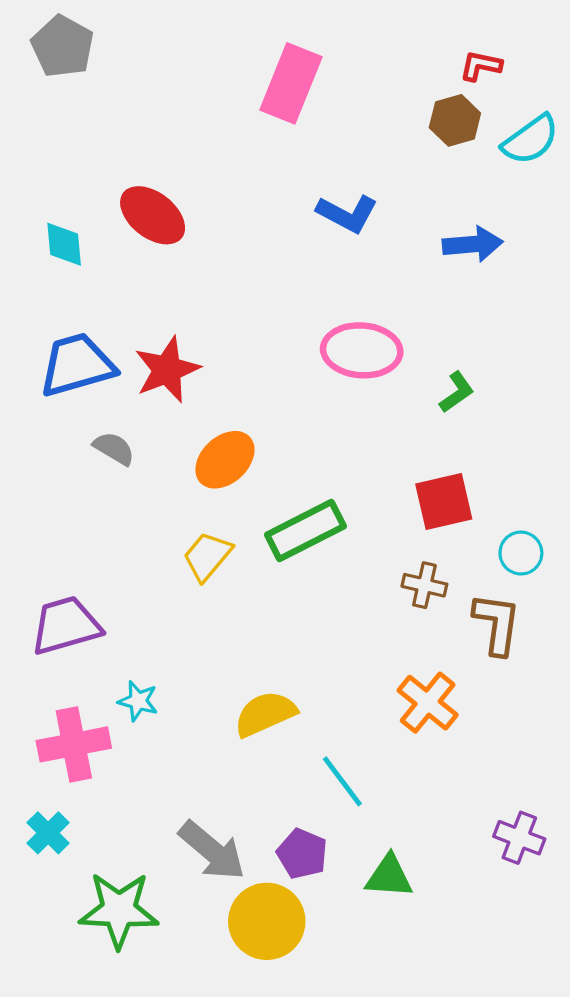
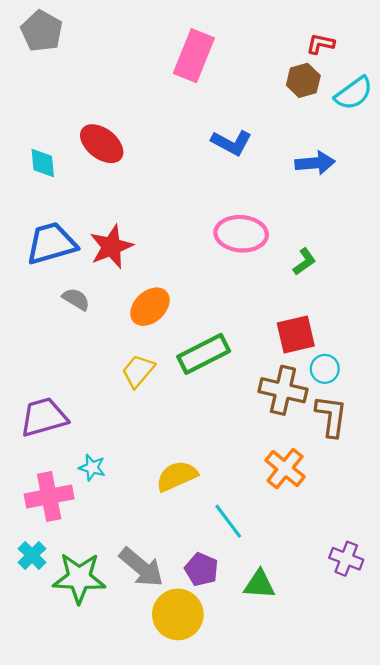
cyan circle: (521, 553) -> (325, 369), moved
brown cross: (424, 585) -> (283, 390), size x1.6
green star: (119, 910) -> (79, 578), moved

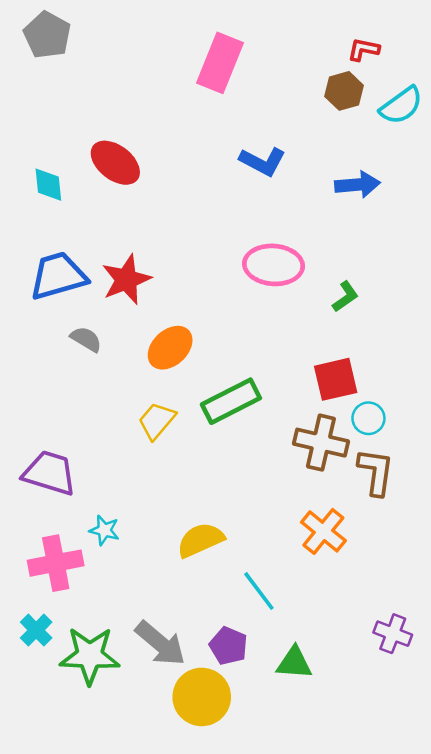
purple trapezoid: (44, 417) -> (50, 473), turned 33

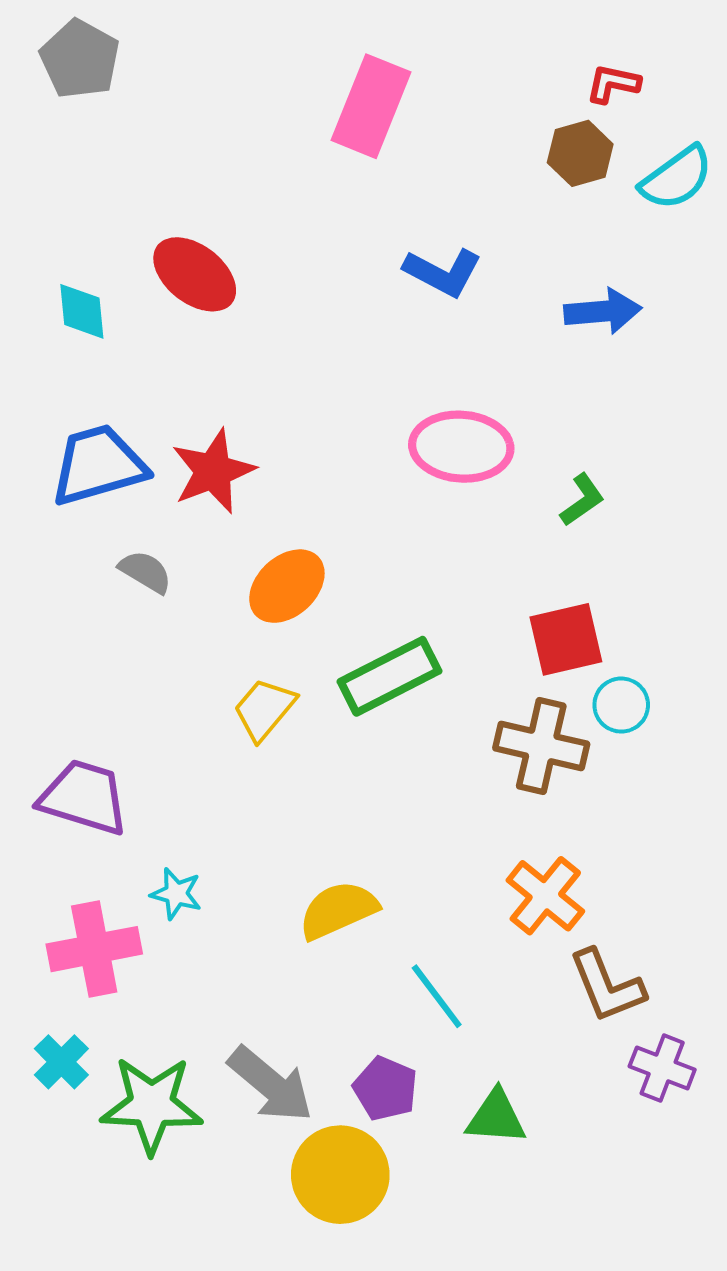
brown L-shape: (376, 472) -> (607, 986), moved, turned 150

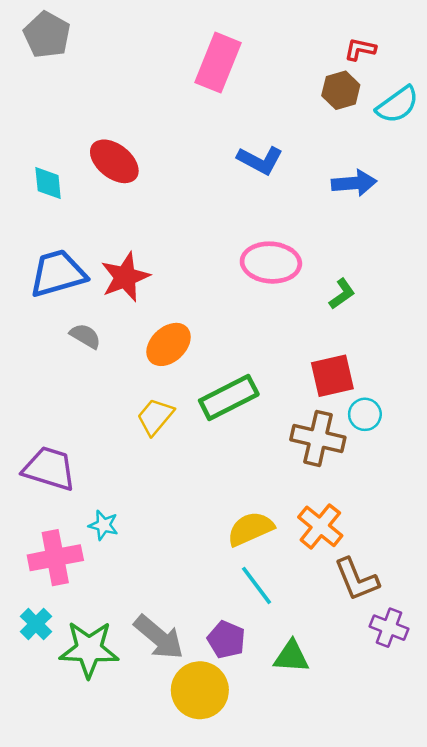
yellow semicircle: (338, 910) -> (250, 529), moved

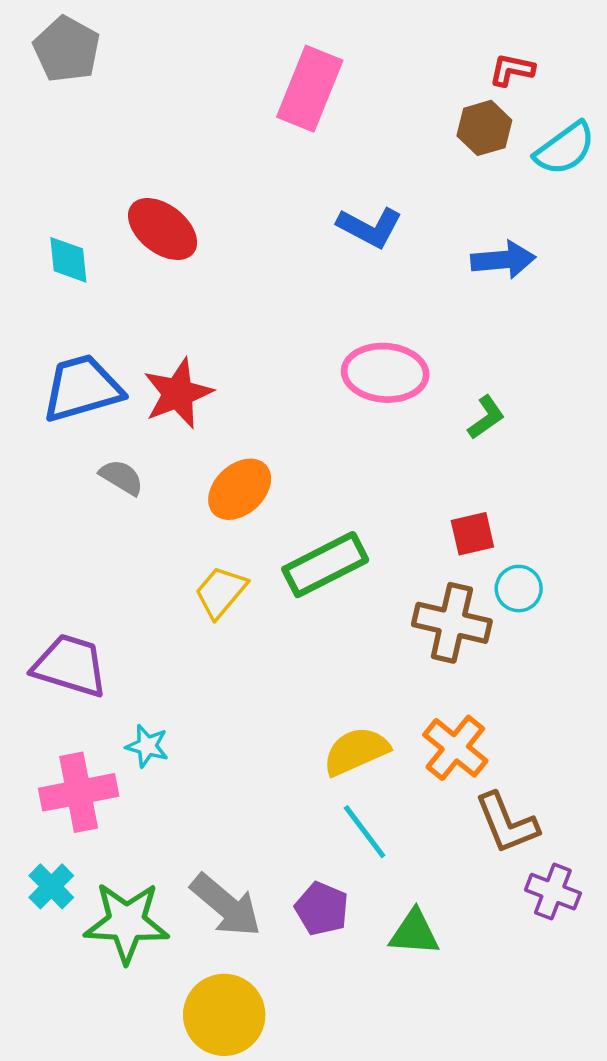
red square: (332, 376) -> (472, 534), size x0.7
yellow circle: (200, 690) -> (224, 1015), moved

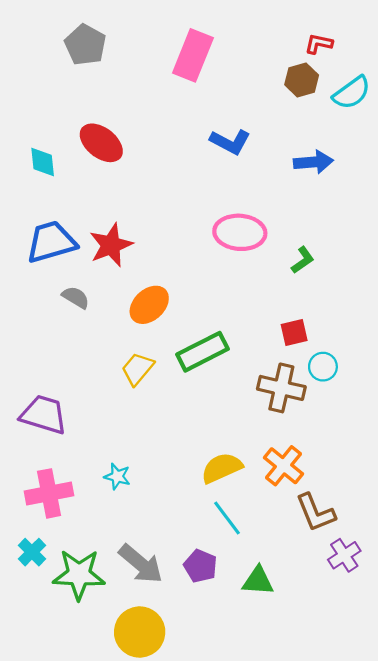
gray pentagon: (67, 49) -> (85, 45), moved
cyan star: (147, 746) -> (117, 476), moved
purple cross: (553, 892) -> (344, 555), turned 36

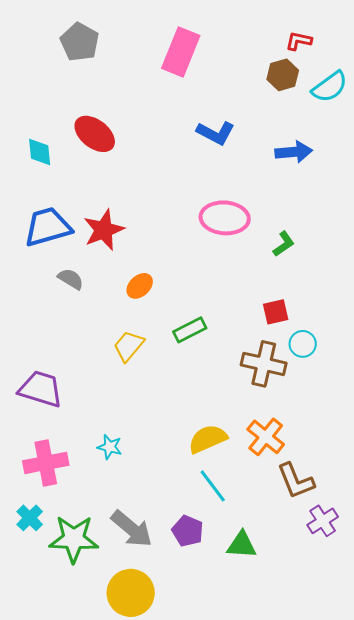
orange ellipse: (149, 305) -> (140, 286), size x0.7
green rectangle: (203, 352) -> (190, 330), size x0.7

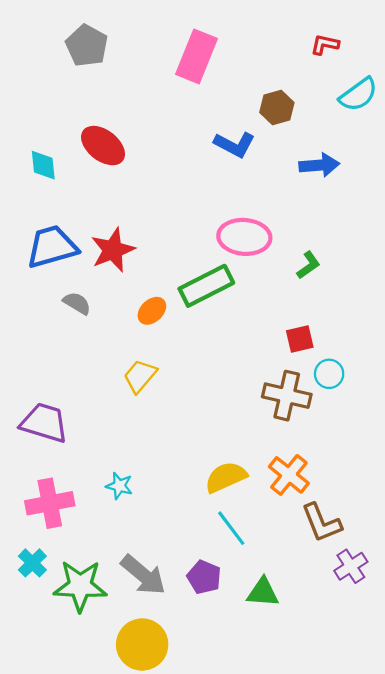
brown hexagon: (283, 75) -> (277, 108), moved
green rectangle: (190, 330) -> (206, 286), moved, size x1.5

